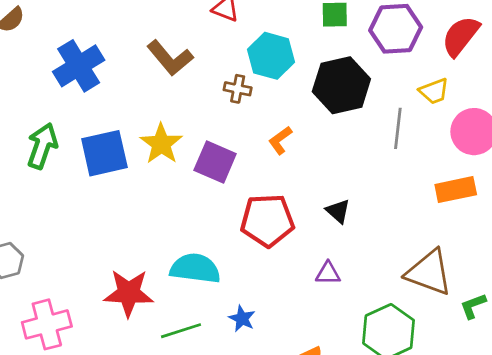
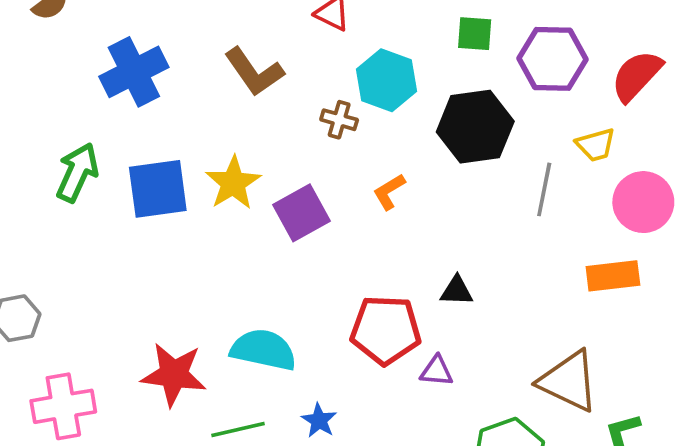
purple square: (215, 162) -> (301, 213), turned 33
black triangle: (338, 211) -> (457, 291), turned -44
red pentagon: (267, 220) -> (386, 330), moved

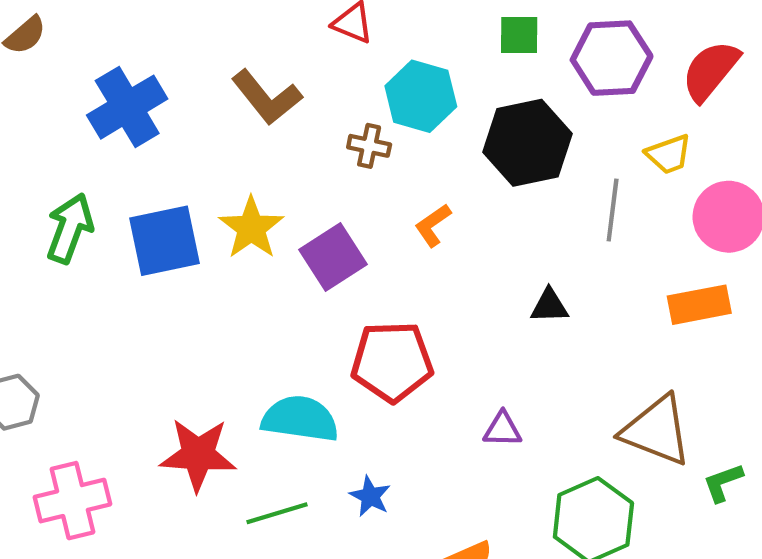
black triangle: (457, 291) -> (549, 306), moved
red pentagon: (386, 330) -> (392, 362), moved

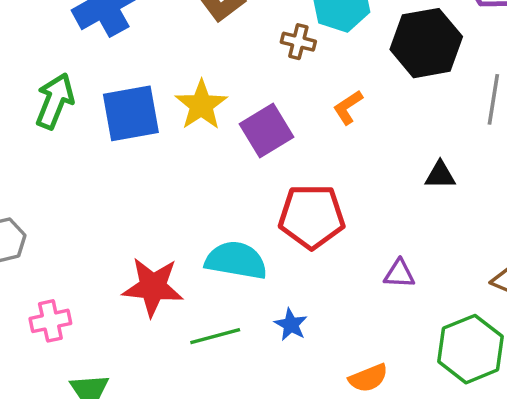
pink cross: (72, 501) -> (50, 321), size x0.7

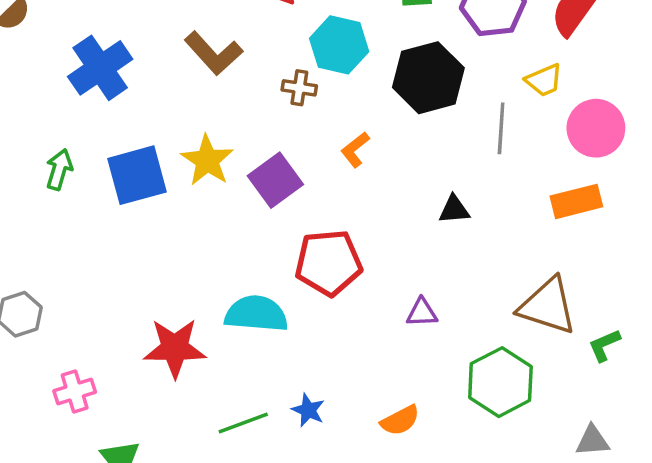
green arrow: (55, 101) -> (59, 170), size x0.7
blue star: (291, 325) -> (308, 410), moved
green line: (215, 336) -> (243, 423), moved

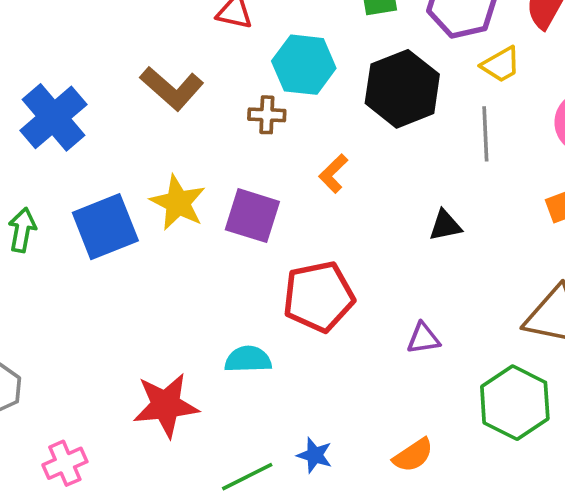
yellow trapezoid: (544, 80) -> (501, 65), moved
purple square: (275, 180) -> (252, 216), turned -30
cyan semicircle: (256, 314) -> (248, 359), size x0.7

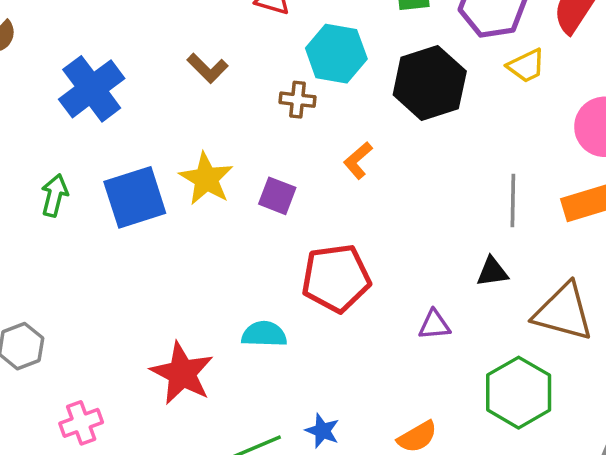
brown L-shape: (172, 88) -> (207, 68), size x0.7
gray line: (485, 134) -> (513, 201), moved
purple square: (252, 216) -> (277, 196), size x0.7
black triangle: (445, 225) -> (492, 272), moved
red star: (166, 405) -> (182, 373), turned 30

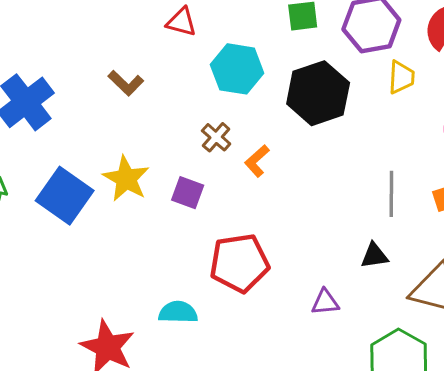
yellow trapezoid: (526, 66) -> (401, 77), turned -60
brown cross: (297, 100) -> (216, 137), moved, turned 36
blue square: (135, 197) -> (65, 196), turned -36

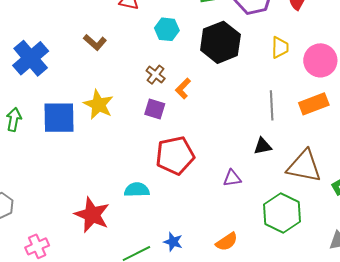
cyan hexagon: (237, 69) -> (167, 29), size x0.7
yellow trapezoid: (401, 77) -> (280, 47), moved
purple square: (188, 193) -> (155, 109), moved
blue square: (65, 196) -> (59, 118), turned -33

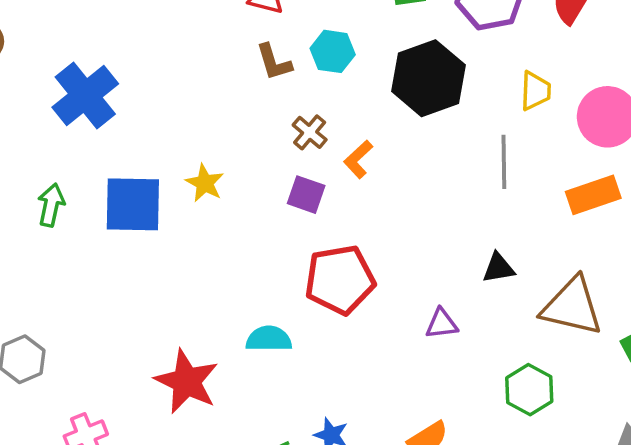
brown L-shape: (95, 42) -> (274, 62), moved, turned 30
yellow star: (98, 105) -> (205, 183), size x0.7
gray line: (272, 105) -> (504, 162), moved
green hexagon: (282, 213) -> (529, 390), size x0.7

